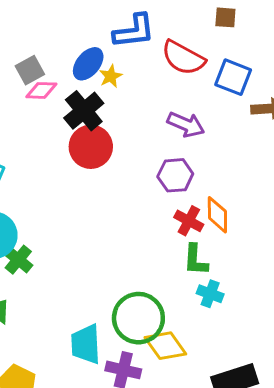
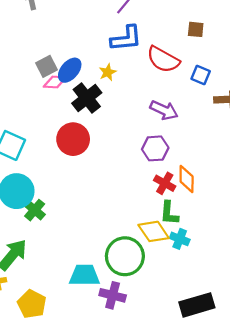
blue ellipse: (88, 64) -> (70, 70), moved
blue square: (233, 77) -> (201, 75), size x0.7
red circle: (91, 147) -> (73, 139), moved
cyan trapezoid: (86, 344) -> (85, 275), turned 92
yellow diamond: (165, 346) -> (154, 231), moved

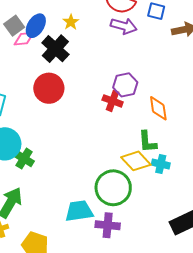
purple arrow: (164, 110) -> (124, 26), moved
red cross: (165, 183) -> (113, 101), moved

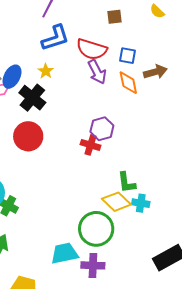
purple arrow: (124, 26) -> (97, 72), turned 50
orange diamond: (158, 108) -> (128, 83), moved

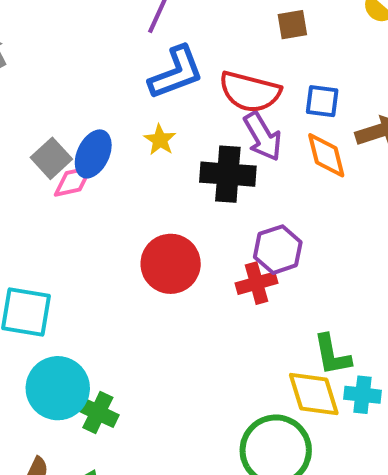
black cross: (32, 98) -> (228, 174), moved, turned -32
red circle: (28, 136) -> (171, 264), moved
red cross: (90, 145) -> (257, 283), turned -30
yellow diamond: (116, 202) -> (314, 394), turned 32

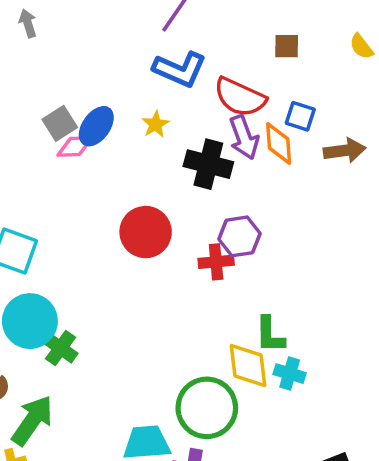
blue L-shape: (176, 73) -> (180, 69), turned 34
orange diamond: (326, 155) -> (279, 143), moved

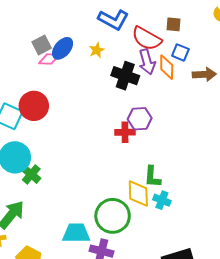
brown square: (287, 46) -> (174, 24), moved
red circle: (146, 232) -> (34, 106), moved

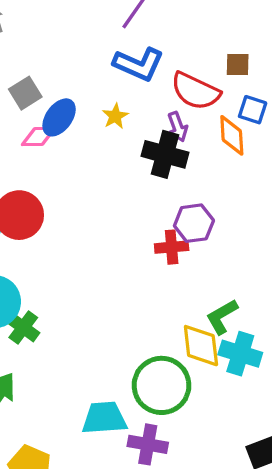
gray square: (42, 45) -> (25, 93), moved
purple arrow: (147, 62) -> (178, 127), moved, size x0.7
green L-shape: (152, 177) -> (222, 317), turned 60
cyan cross: (162, 200) -> (240, 354), size x1.4

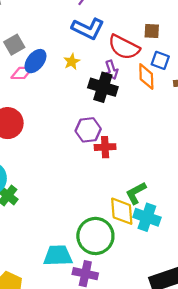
purple hexagon: (194, 223) -> (88, 130), moved

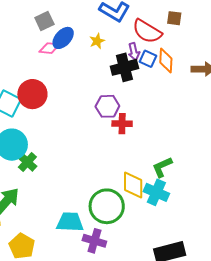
blue square: (160, 60) -> (148, 59), moved
black cross: (103, 87) -> (124, 67), turned -36
green L-shape: (136, 193) -> (162, 167), moved

